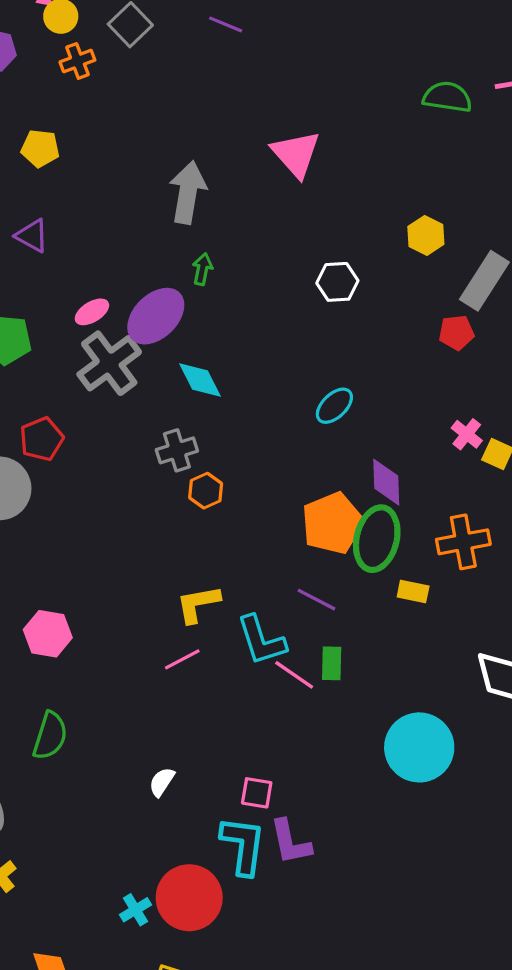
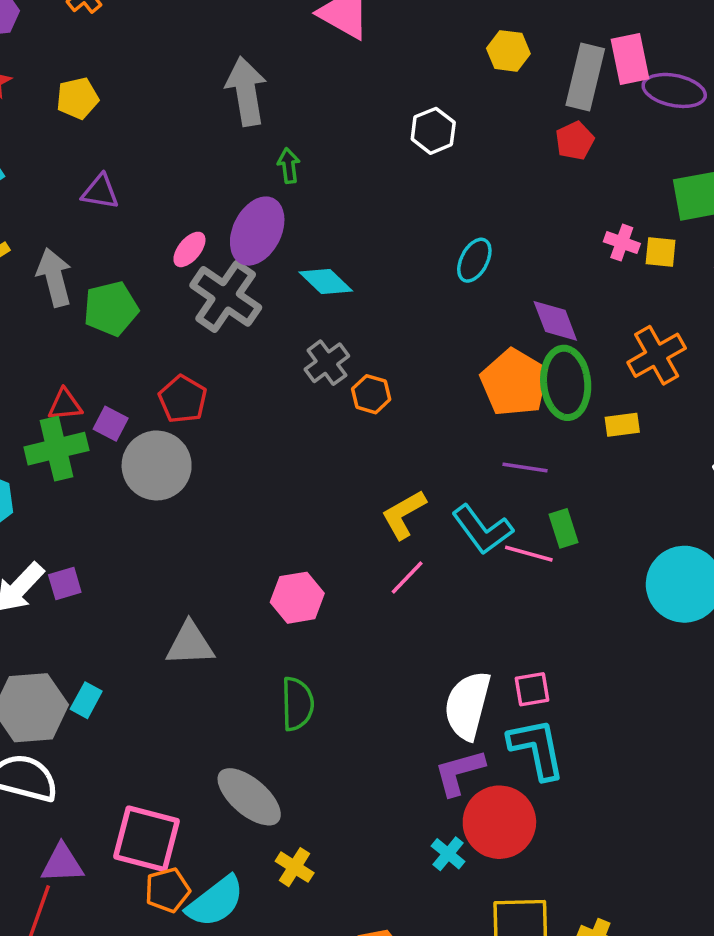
pink hexagon: (48, 634) -> (297, 598), moved
white semicircle: (162, 782) -> (467, 705), moved, size x2.0
purple L-shape: (290, 842) -> (459, 772), moved, turned 105

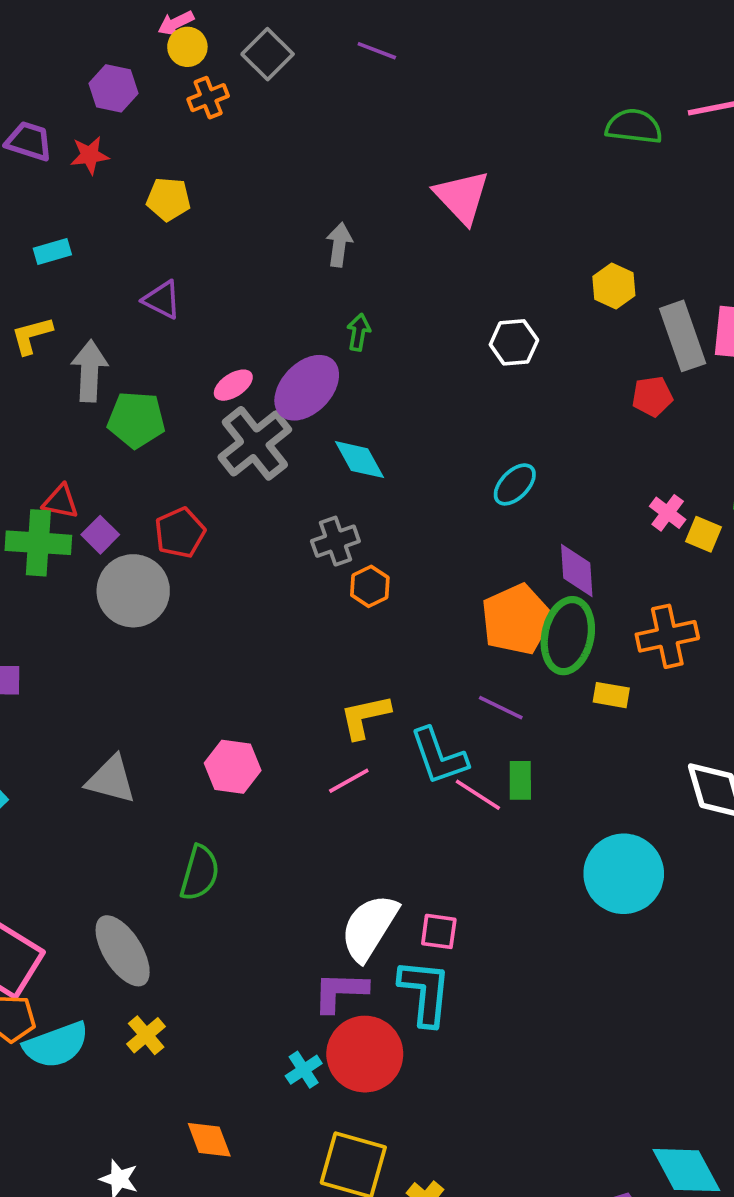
gray rectangle: (585, 77) -> (683, 336), turned -50
gray arrow: (246, 91) -> (339, 245), size x0.6

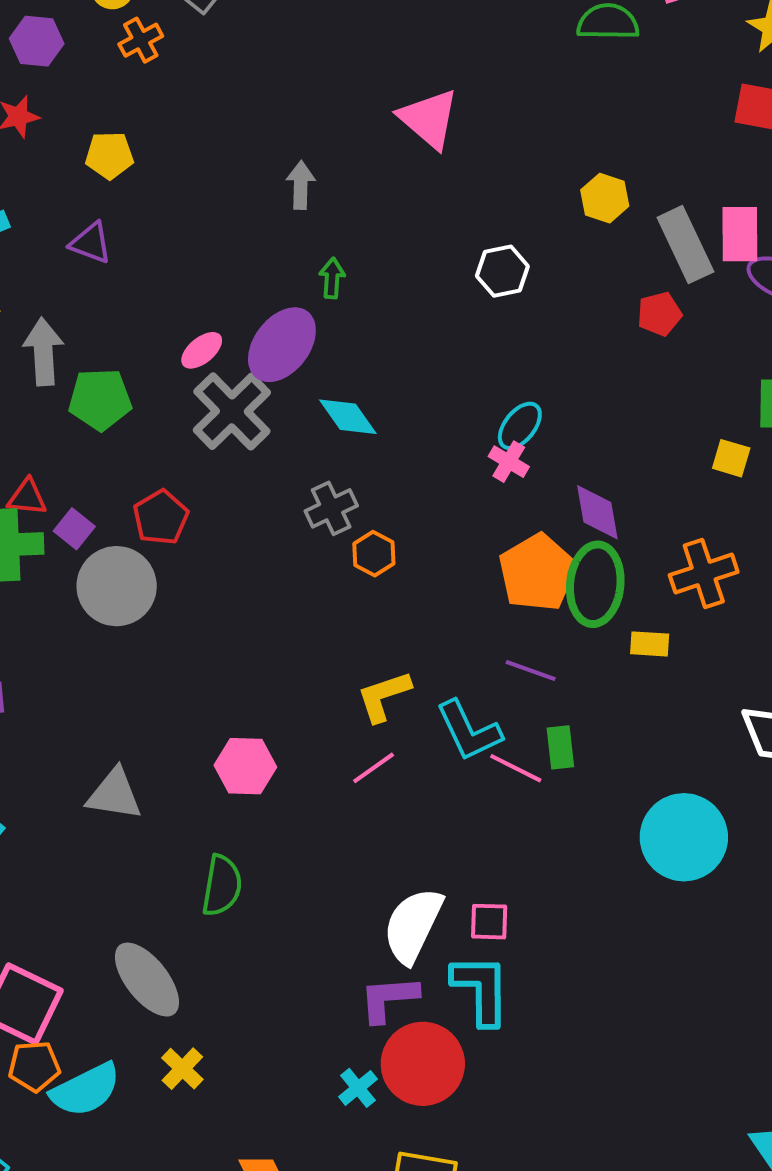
purple triangle: (162, 300) -> (91, 243), moved
pink cross: (668, 513) -> (509, 462), moved

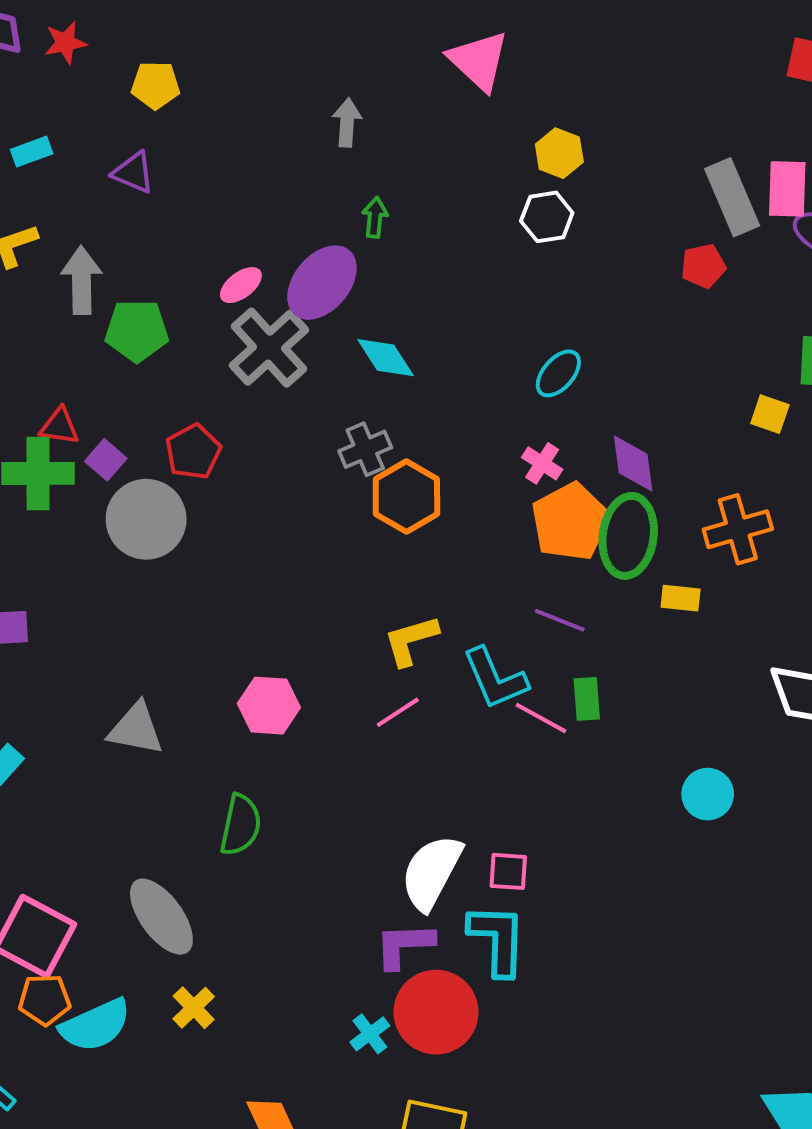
yellow hexagon: (605, 198) -> (559, 153), moved
pink cross: (509, 462) -> (542, 463), moved
orange hexagon: (374, 554) -> (406, 497), size x1.6
cyan circle: (684, 837) -> (708, 794), size x0.6

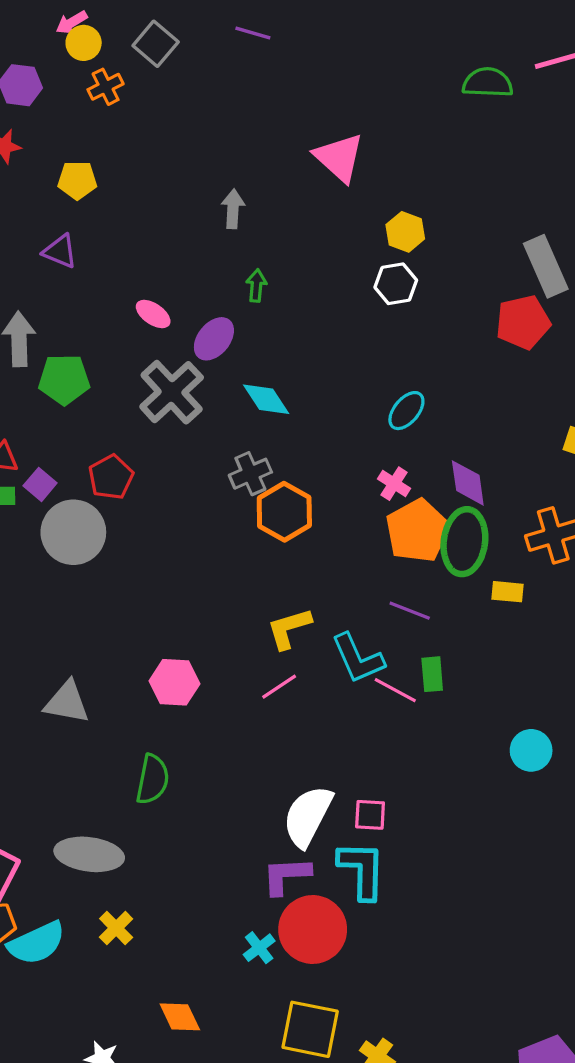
red pentagon: (703, 266) -> (523, 322), size x1.5
purple ellipse: (322, 283) -> (214, 339), size x0.7
pink ellipse: (241, 285) -> (153, 314), moved, turned 72
gray ellipse: (161, 917) -> (89, 854), turned -46

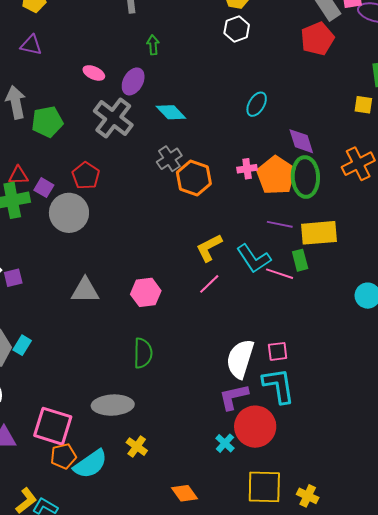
pink cross: (394, 484) -> (247, 169), moved, turned -30
yellow rectangle: (507, 592) -> (319, 233), moved, size x1.8
gray triangle: (67, 702) -> (85, 290), moved

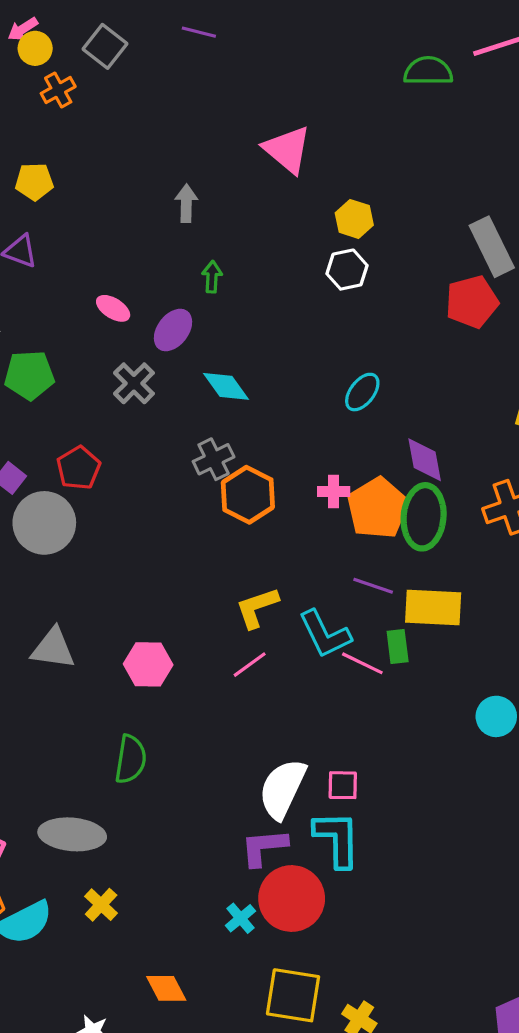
gray cross: (113, 118) -> (134, 383), size x0.7

